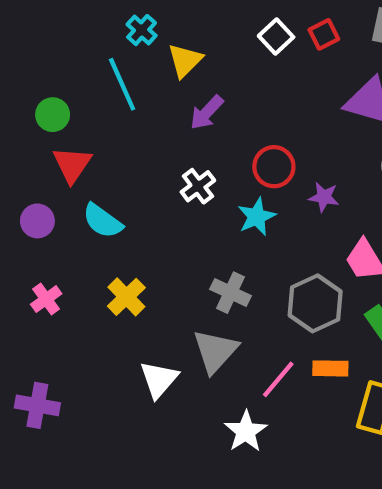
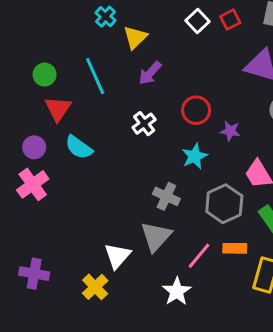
cyan line: (122, 84) -> (95, 76), moved
cyan star: (257, 217) -> (195, 156), moved
yellow cross: (126, 297) -> (95, 287), moved
pink cross: (46, 299) -> (33, 184), moved, size x1.5

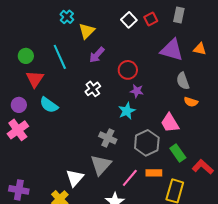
red circle: (196, 110) -> (128, 70), moved
purple star: (230, 131) -> (137, 91), moved

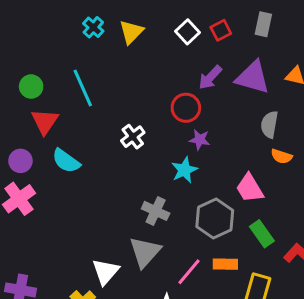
yellow triangle: (87, 31) -> (131, 32), moved
purple arrow: (97, 55) -> (210, 77), moved
gray semicircle: (183, 81) -> (269, 124), turned 30

